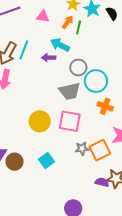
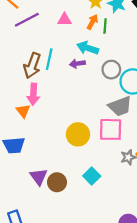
gray trapezoid: (70, 91) -> (120, 106), moved

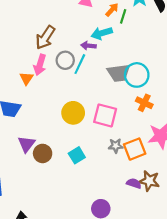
cyan arrow: (88, 48) -> (102, 33), turned -48
cyan line: (49, 59) -> (80, 64), moved
gray circle: (111, 70) -> (65, 60), moved
gray trapezoid: (120, 106) -> (119, 73), moved

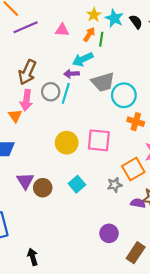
gray trapezoid: (119, 73) -> (103, 82), moved
gray star: (116, 146) -> (115, 185), moved

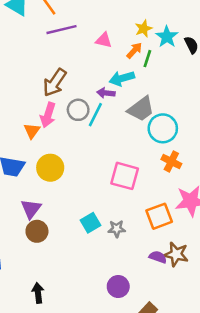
gray trapezoid: (103, 82) -> (141, 109), turned -30
yellow circle: (67, 143) -> (50, 168), moved
gray star: (115, 185) -> (117, 229), moved
brown circle: (43, 188) -> (37, 231), moved
black arrow: (33, 257) -> (38, 293), moved

